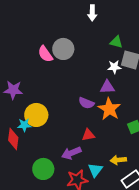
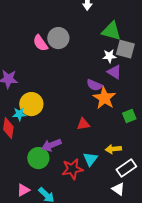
green triangle: (116, 42) -> (111, 31), size x1.5
purple triangle: (107, 87) -> (114, 72), moved, turned 35
purple semicircle: (86, 103) -> (94, 85), moved
purple arrow: (71, 153) -> (51, 145), moved

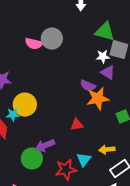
pink semicircle: (40, 43) -> (34, 44), turned -42
orange star: (104, 98) -> (98, 99), turned 30

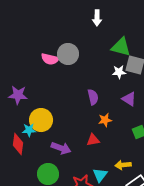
purple triangle: (108, 73) -> (129, 99), moved
purple semicircle: (88, 86) -> (93, 97), moved, turned -126
orange star: (98, 99) -> (105, 120), moved, size x0.6
purple arrow: (45, 146) -> (61, 148), moved, turned -138

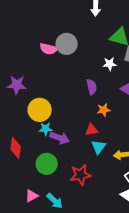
white star: (119, 72) -> (110, 64), moved
cyan star: (29, 130) -> (46, 129), moved
red diamond: (18, 144) -> (16, 148), moved
cyan triangle: (100, 175) -> (99, 147), moved

